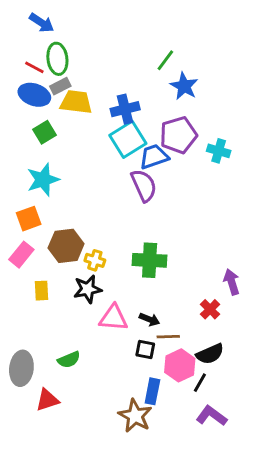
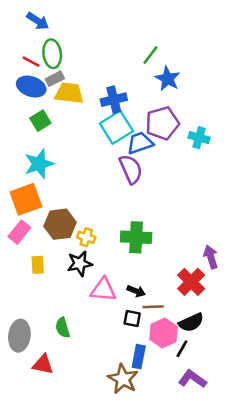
orange square: (29, 219) -> (26, 199), size x1.4
red cross: (210, 309) -> (191, 282), size x1.5
green semicircle: (69, 360) -> (63, 328), turned 96
red triangle: (47, 400) -> (43, 364), turned 30

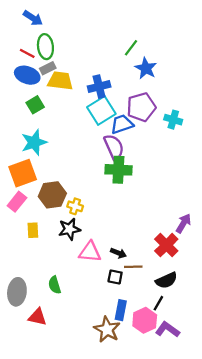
green cross: (136, 237) -> (118, 170), moved
purple arrow: (211, 257) -> (183, 223), turned 48
pink hexagon: (164, 333) -> (145, 320), moved

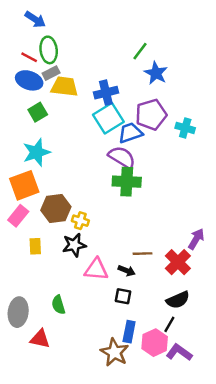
purple semicircle: (114, 147) -> (122, 157), turned -35
brown line: (133, 267) -> (143, 254), moved

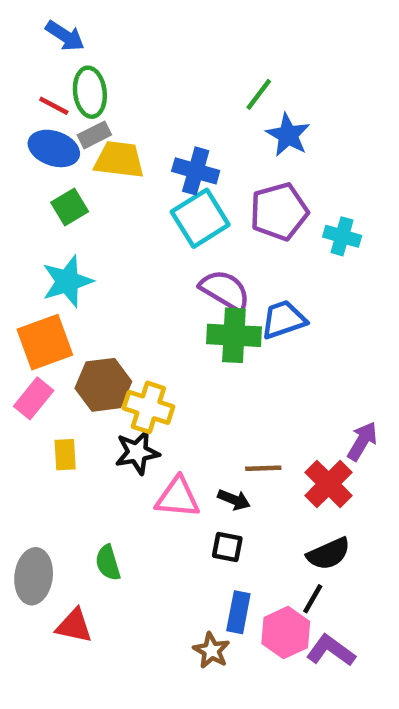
blue cross: (106, 93) -> (196, 171), turned 30
blue trapezoid: (130, 133) -> (284, 320), moved
yellow cross: (80, 221) -> (148, 407), size x1.5
brown star: (114, 352) -> (211, 651), size x0.7

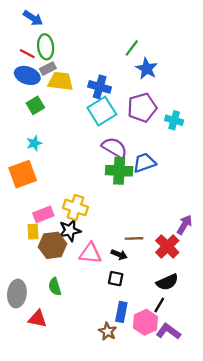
cyan star: (67, 281) -> (34, 143), size x0.6
brown hexagon: (103, 385) -> (53, 245), moved
pink rectangle: (34, 398) -> (43, 214), moved, turned 30

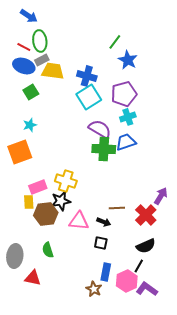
cyan cross: (174, 120) -> (128, 117), moved, turned -35

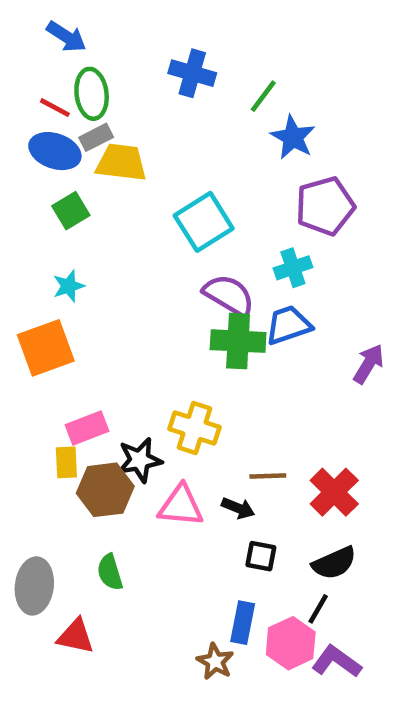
blue cross: (87, 76) -> (192, 73), moved
purple pentagon: (124, 94) -> (325, 206), moved
yellow cross: (66, 181) -> (195, 428), moved
purple arrow: (161, 196) -> (369, 364), moved
black square: (101, 243) -> (261, 556), moved

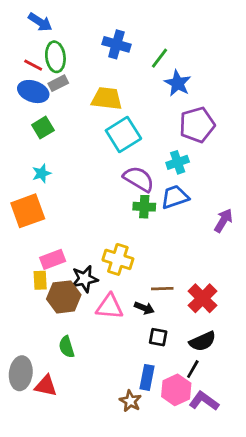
yellow trapezoid: (121, 162) -> (107, 98), moved
green cross: (238, 341) -> (144, 207), size x0.7
gray ellipse: (34, 586) -> (21, 373), moved

